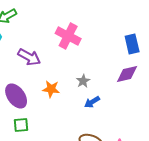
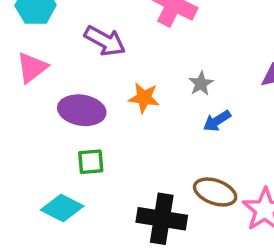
purple ellipse: (16, 96) -> (82, 110), turned -45

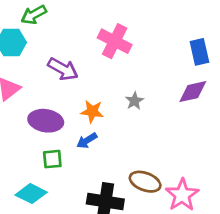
blue arrow: (217, 121) -> (87, 141), moved

